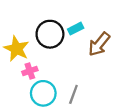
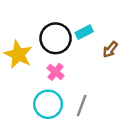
brown arrow: (99, 44) -> (110, 50), size x0.6
pink cross: (30, 71) -> (56, 72), moved, turned -32

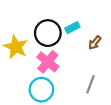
pink cross: (56, 72) -> (48, 62), size x1.5
gray line: (82, 105) -> (91, 84), moved

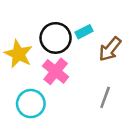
brown arrow: (95, 43) -> (110, 49), size x1.5
cyan circle: (41, 90) -> (31, 104), moved

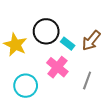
cyan rectangle: (84, 32) -> (68, 44), moved, turned 64
pink cross: (56, 71) -> (57, 67), moved

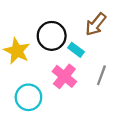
brown arrow: (91, 41) -> (96, 24), moved
gray line: (87, 81) -> (101, 75), moved

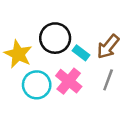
brown arrow: (96, 24) -> (108, 47), moved
cyan circle: (28, 97) -> (37, 85), moved

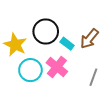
gray line: (108, 80) -> (93, 77), moved

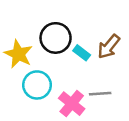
pink cross: (57, 67) -> (72, 104), moved
gray line: (93, 77) -> (100, 94), moved, turned 66

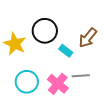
cyan rectangle: (82, 53) -> (66, 51), moved
cyan circle: (37, 85) -> (27, 82), moved

